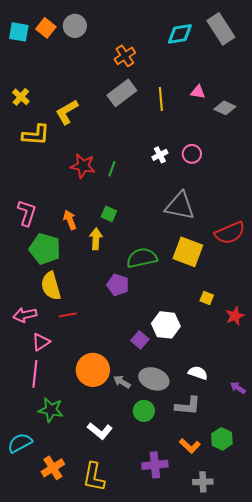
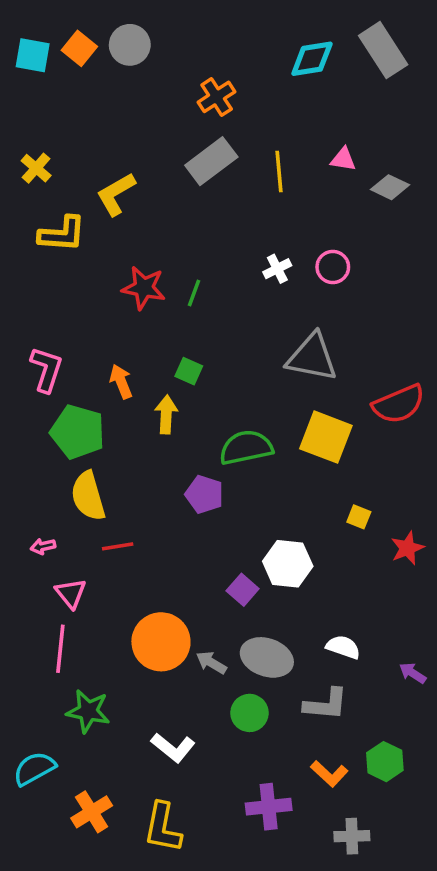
pink arrow: (25, 315) -> (43, 546), size x0.6
pink triangle: (41, 342) -> (71, 593), turned -36

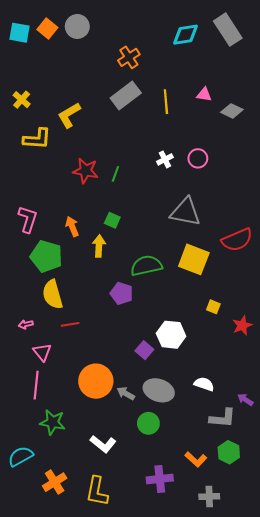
gray L-shape: (326, 704) -> (223, 418), moved

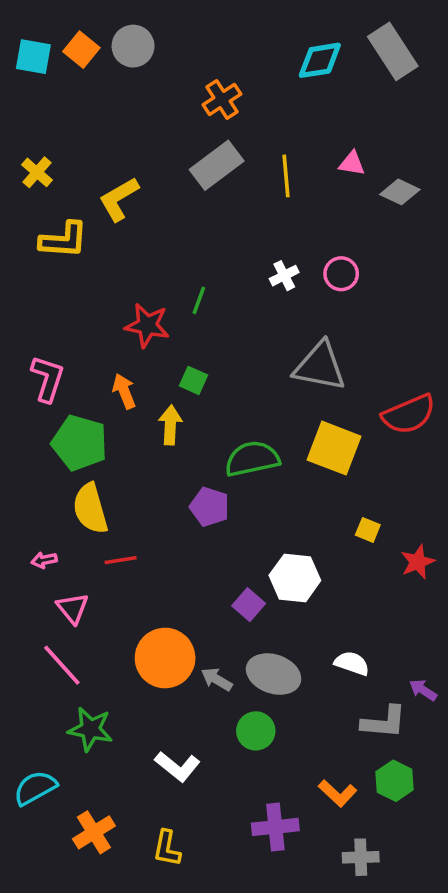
red star: (86, 171) -> (147, 325), moved
pink line: (36, 385) -> (62, 665), turned -48
yellow L-shape: (97, 491) -> (167, 848), size x0.7

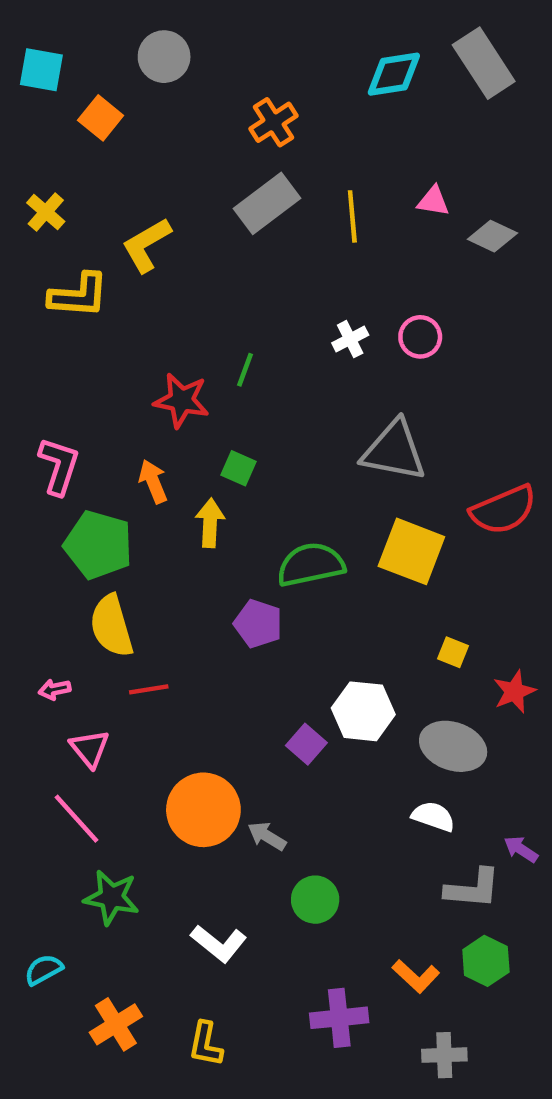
orange square: (81, 50) -> (101, 118), moved
gray ellipse: (274, 674) -> (453, 746), moved
cyan semicircle: (35, 788) -> (44, 970), size x0.7

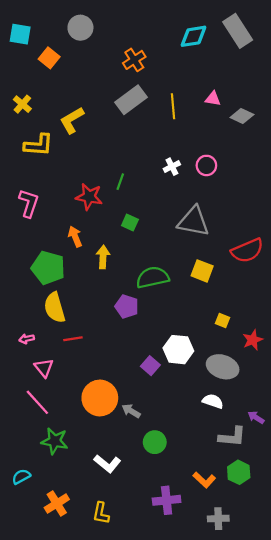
pink L-shape: (59, 466) -> (29, 203), moved
green square: (238, 468) -> (130, 223), moved
yellow square: (411, 551) -> (202, 271), size x0.7

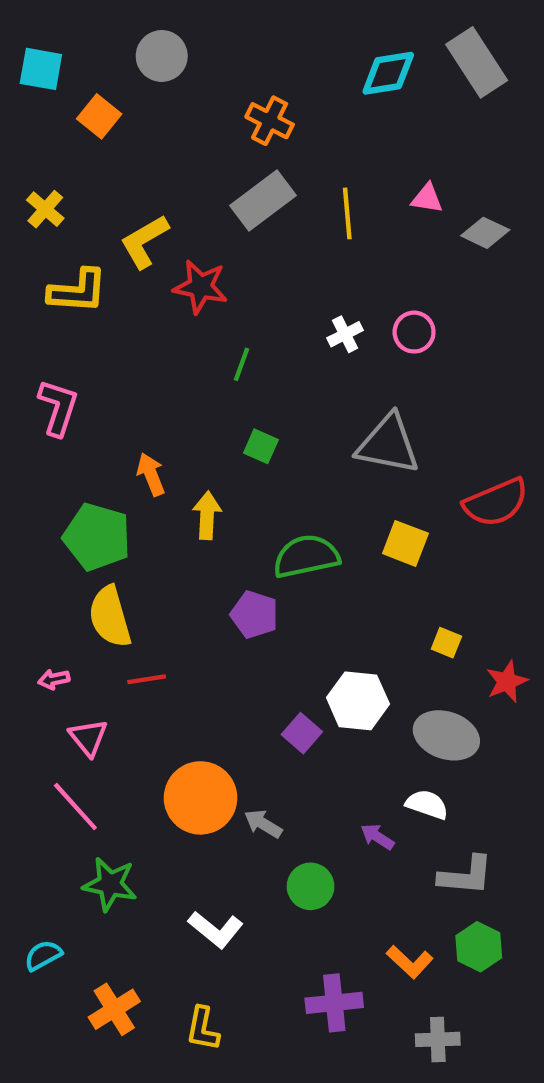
orange cross: (134, 60) -> (270, 121), turned -30
red star: (89, 197) -> (201, 287), moved
purple arrow: (256, 417) -> (377, 837), moved

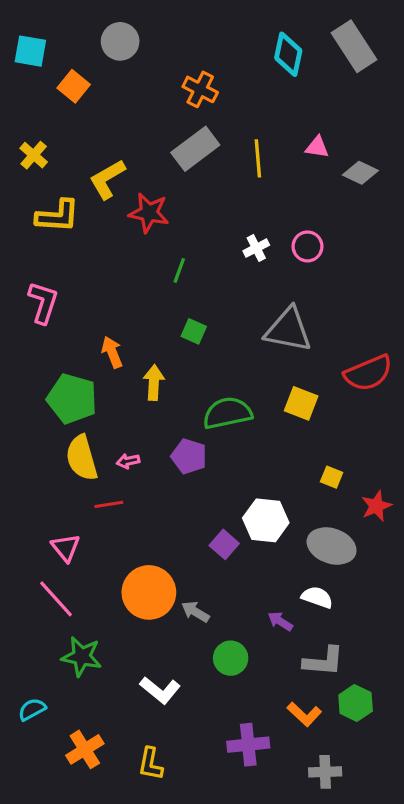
cyan diamond: (388, 73) -> (288, 54), turned -69
pink arrow: (54, 679) -> (128, 461), moved
gray L-shape: (466, 876) -> (324, 661), moved

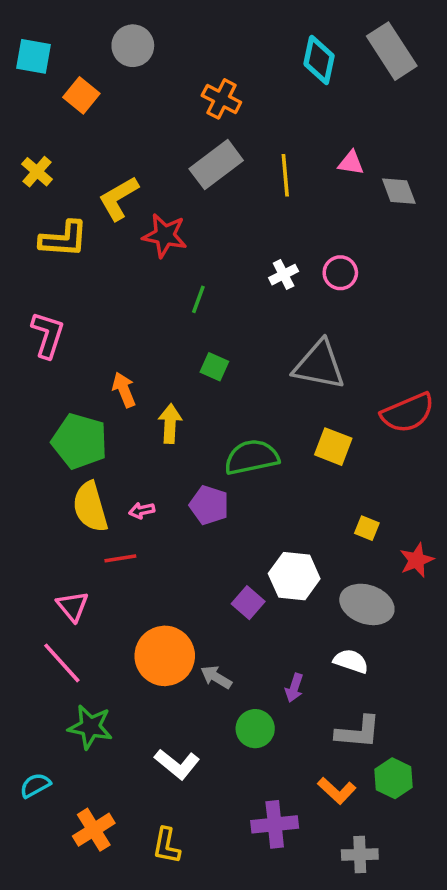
gray diamond: (360, 173) -> (399, 191), turned 44
purple arrow: (280, 621) -> (294, 688), moved, turned -105

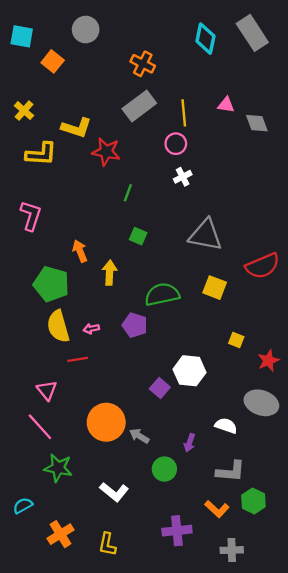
yellow L-shape: (119, 198) -> (76, 128), turned -132
pink circle: (340, 273) -> (176, 144), moved
gray ellipse: (367, 604) -> (261, 403), moved

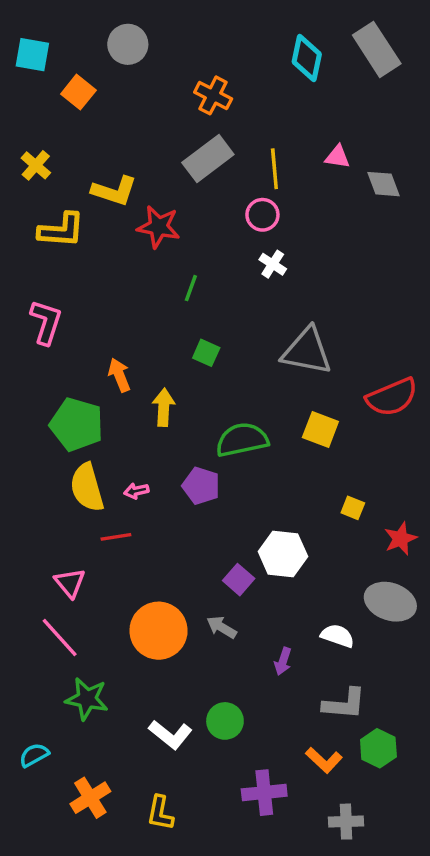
white cross: (183, 177) -> (273, 264), turned -30
gray arrow: (139, 436) -> (222, 627), moved
green circle: (164, 469) -> (225, 721), moved

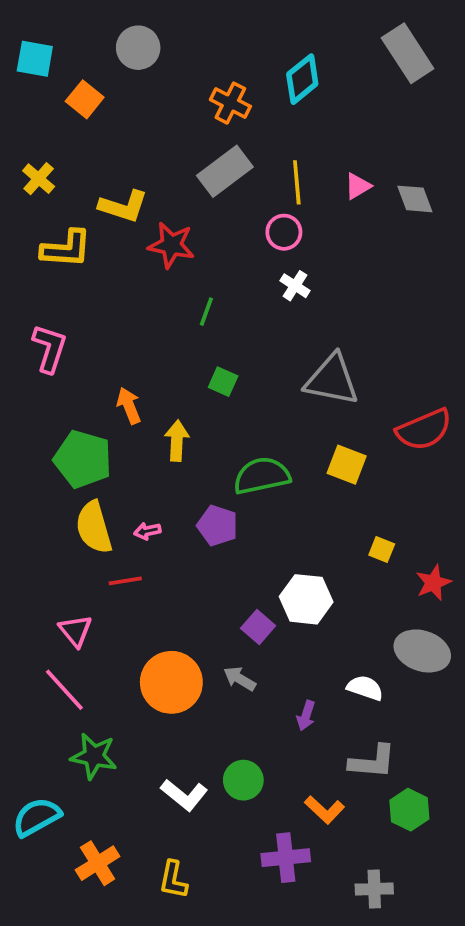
cyan diamond: (307, 58) -> (302, 79), moved, turned 39
pink triangle: (337, 157) -> (358, 186), moved, turned -40
cyan semicircle: (34, 755) -> (37, 817), size x1.5
orange L-shape: (324, 760) -> (324, 810), moved

